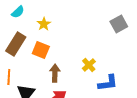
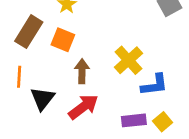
yellow cross: (89, 65) -> (128, 60), size x1.5

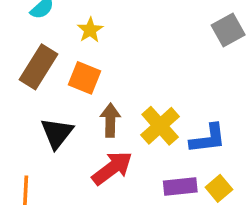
yellow cross: (128, 60) -> (160, 126), moved
orange line: (19, 77) -> (26, 190), moved
black triangle: (42, 99) -> (57, 133), moved

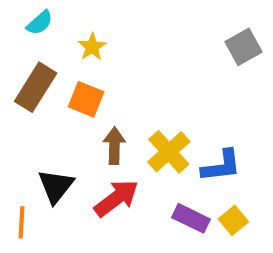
black triangle: (57, 133) -> (56, 186), moved
purple rectangle: (180, 187) -> (191, 218), turned 32

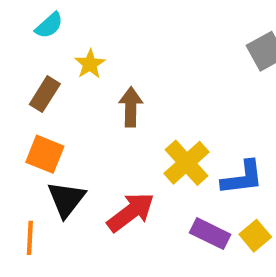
yellow star: (92, 47) -> (90, 64), moved
brown rectangle: (36, 87) -> (45, 94), size x0.7
orange square: (86, 99) -> (45, 154), moved
brown arrow: (114, 146) -> (131, 107), moved

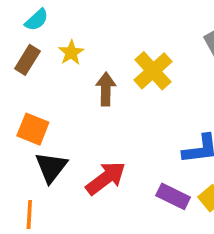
brown rectangle: (45, 94) -> (27, 60), moved
yellow cross: (187, 163) -> (153, 71), moved
orange line: (30, 238) -> (29, 215), moved

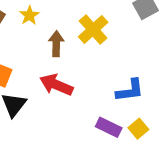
red arrow: (106, 178) -> (56, 85), moved, turned -120

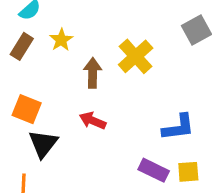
red arrow: (56, 85) -> (93, 121), size x0.7
yellow square: (138, 129) -> (188, 172), turned 36

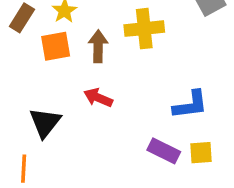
yellow cross: (136, 56) -> (144, 29), turned 36
orange square: (27, 109) -> (56, 46), moved, turned -32

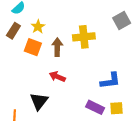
orange square: (56, 46) -> (33, 47), turned 30
black triangle: (45, 123) -> (39, 101), moved

